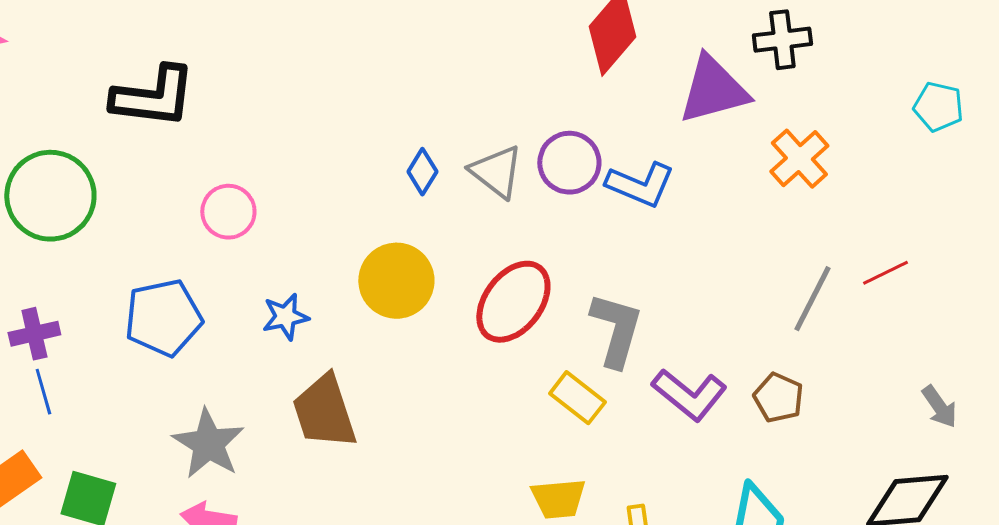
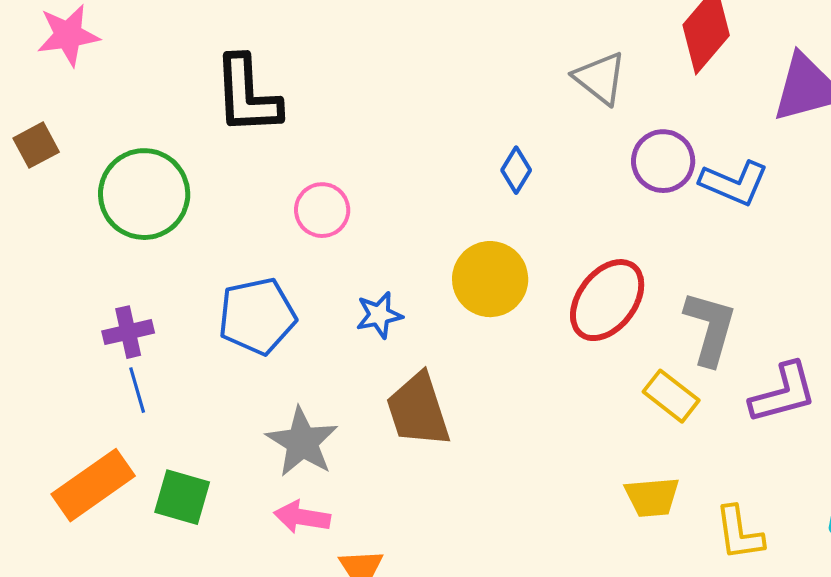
black L-shape: (153, 97) -> (247, 95), turned 80
gray triangle: (496, 172) -> (600, 78), moved
purple L-shape: (689, 395) -> (783, 393), turned -54

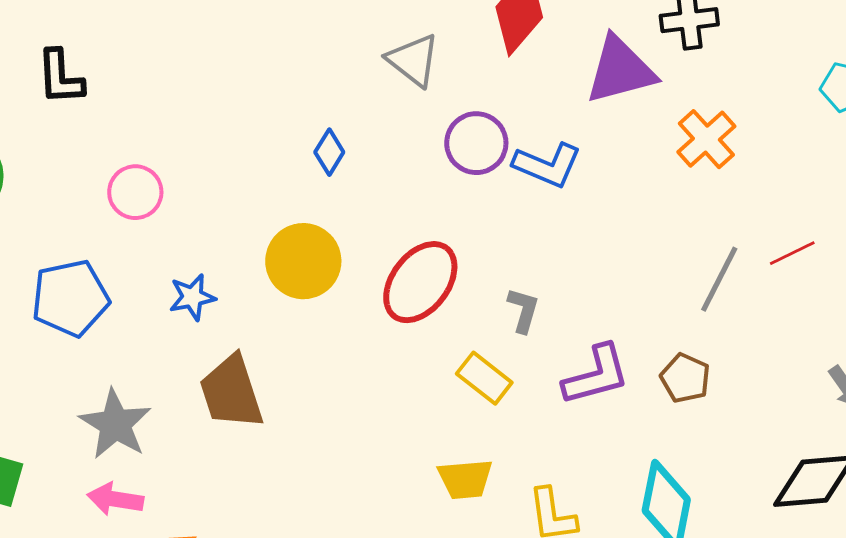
black L-shape: (247, 95) -> (60, 77), size x0.7
gray L-shape: (710, 328) -> (523, 310), size x0.6

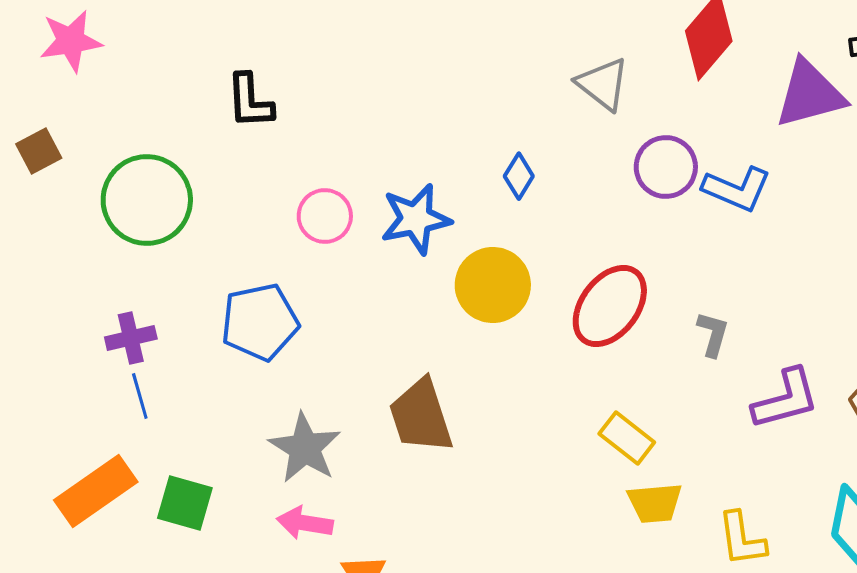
blue star: (192, 297) -> (416, 219), moved, size x1.5
yellow rectangle: (484, 378) -> (627, 438), moved

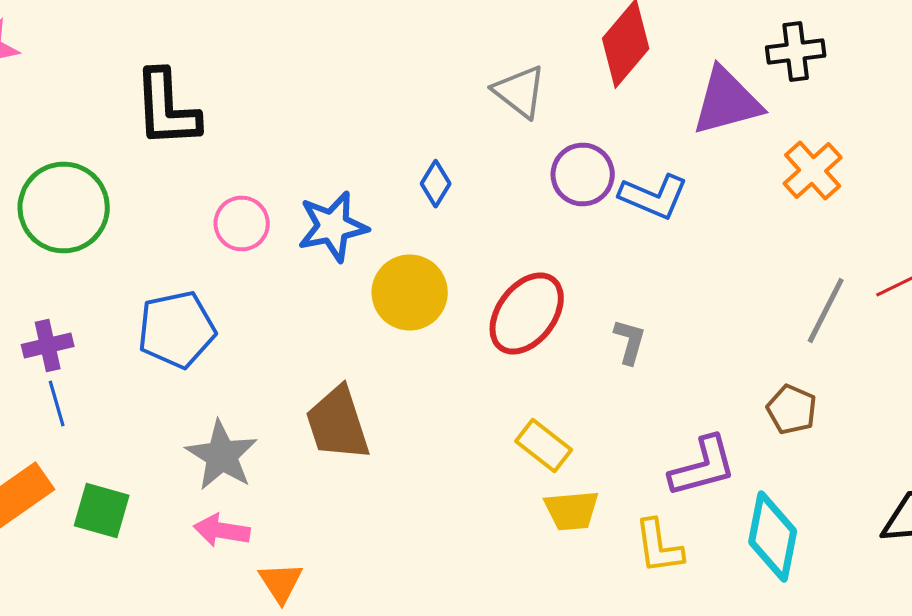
black L-shape: (250, 101) -> (167, 108), size x1.4
purple L-shape: (786, 399) -> (703, 466), moved

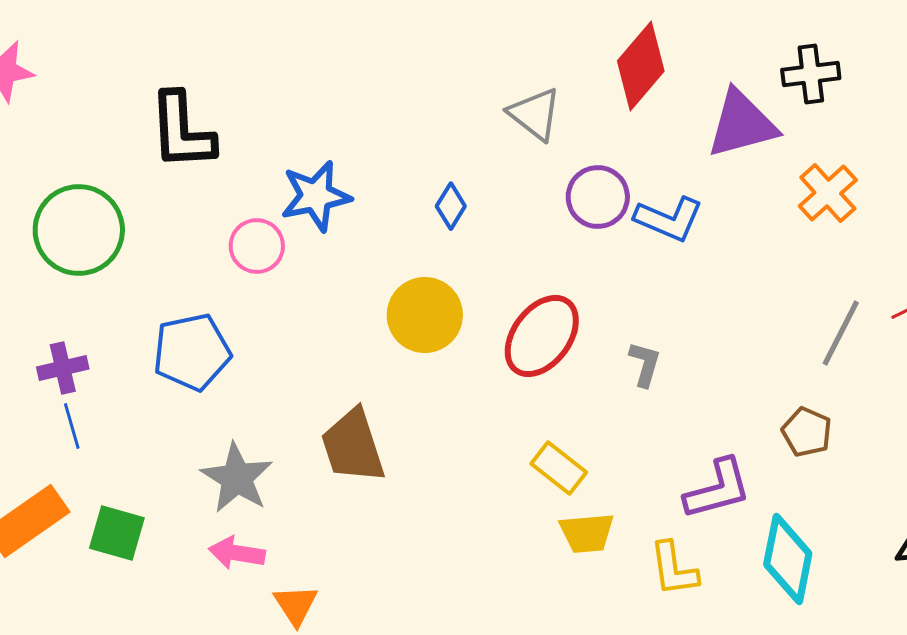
blue star: (333, 226) -> (316, 196), moved

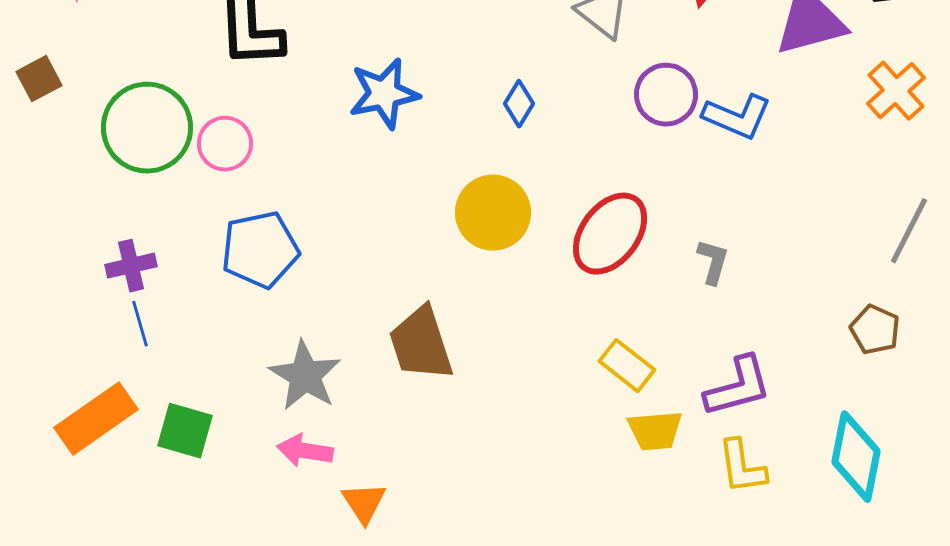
pink circle: (257, 246) -> (225, 144), moved
purple L-shape: (718, 489) -> (738, 387), moved

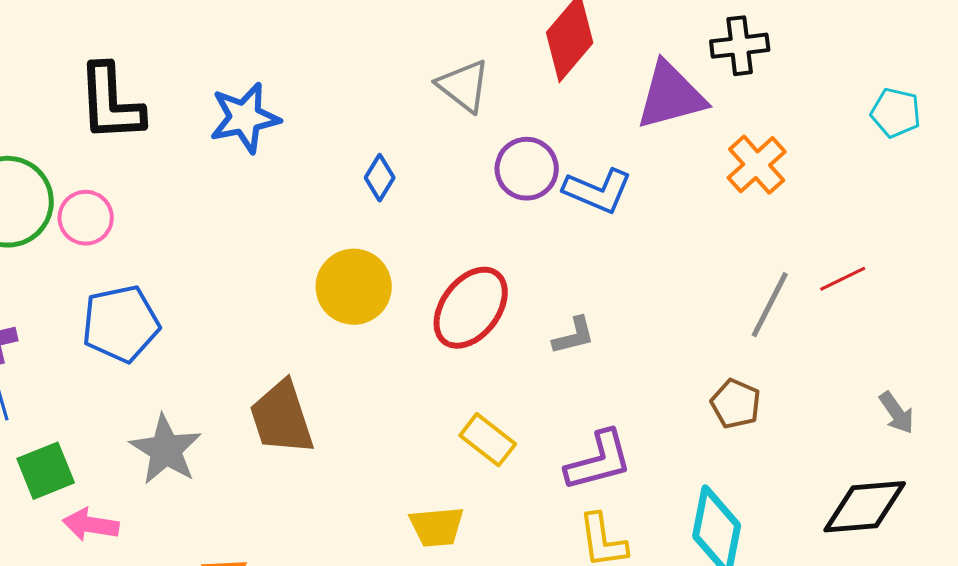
blue star: (384, 94) -> (245, 118), moved
gray L-shape: (713, 262) -> (574, 336), turned 60
green square: (185, 431) -> (46, 471), moved, turned -38
yellow trapezoid: (655, 431) -> (437, 527), moved
pink arrow: (305, 451) -> (91, 525), moved

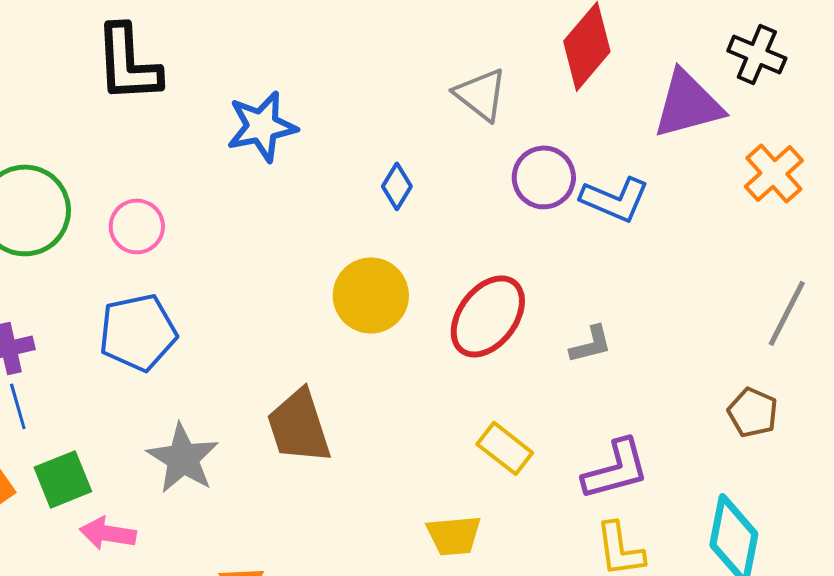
black cross: (740, 46) -> (757, 54), turned 30
black L-shape: (111, 103) -> (128, 63), moved
pink circle: (86, 218) -> (137, 226), moved

